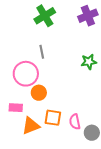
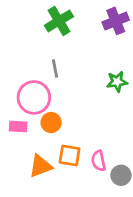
pink rectangle: (16, 108) -> (18, 126), moved

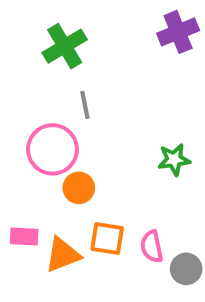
green cross: (59, 21) -> (65, 46), moved
green star: (117, 82) -> (174, 160), moved
pink rectangle: (18, 126) -> (24, 236), moved

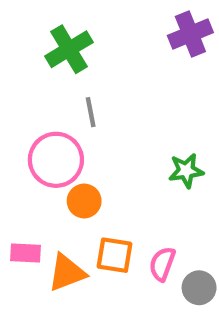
pink semicircle: (152, 247) -> (162, 264), turned 32

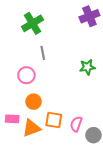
pink circle: (56, 160) -> (26, 75), size x0.7
green star: (186, 171) -> (87, 67), moved
orange circle: (84, 201) -> (34, 102), moved

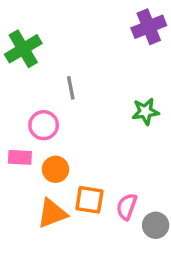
green cross: (32, 23) -> (23, 49), moved
pink rectangle: (12, 119) -> (20, 157), moved

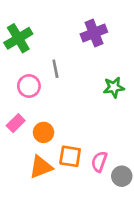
purple cross: (149, 27) -> (94, 33), moved
pink circle: (44, 125) -> (29, 86), moved
pink rectangle: (20, 157) -> (16, 123), turned -48

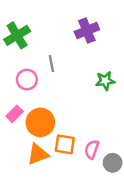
orange circle: (44, 132) -> (40, 122), size x1.5

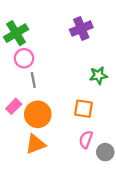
gray line: (51, 64) -> (33, 80), moved
pink circle: (27, 80) -> (24, 58), moved
orange square: (65, 144) -> (84, 109), moved

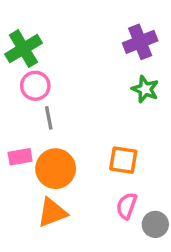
purple cross: (81, 29) -> (140, 42), moved
green star: (98, 75) -> (145, 89), moved, turned 30
pink rectangle: (14, 106) -> (20, 157), turned 35

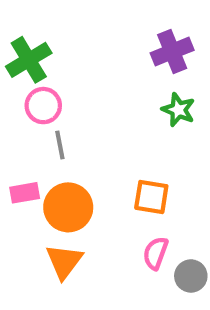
orange triangle: (52, 213) -> (64, 261), turned -32

